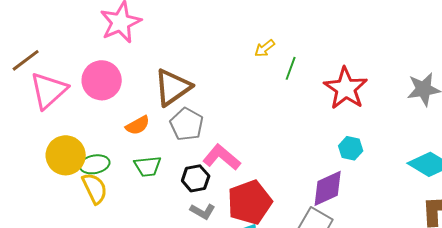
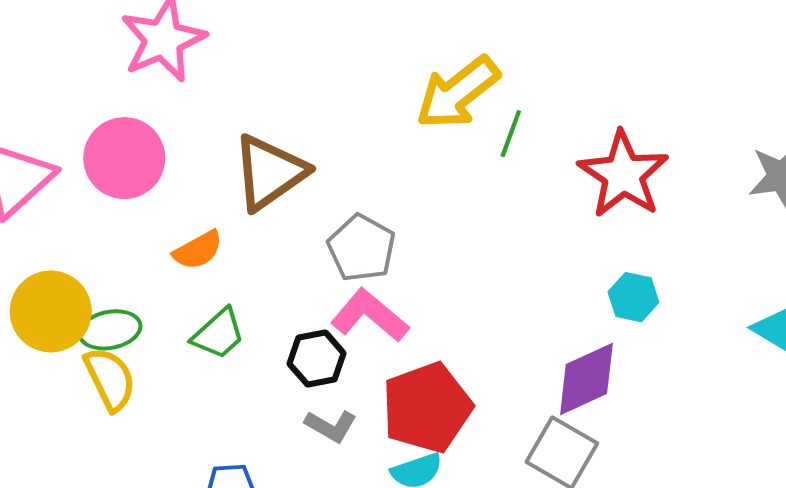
yellow arrow: (265, 48) -> (458, 93), size x2.0
gray pentagon: (187, 124) -> (362, 248), moved
green trapezoid: (148, 166) -> (218, 334), turned -36

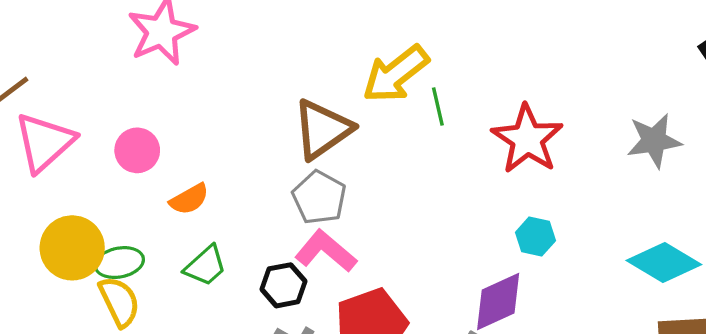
green line: (511, 134) -> (438, 106), turned -33
pink circle: (124, 158) -> (137, 150), moved, size x0.7
brown triangle: (269, 172) -> (322, 129), moved

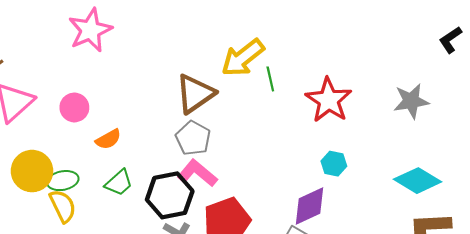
black hexagon: (283, 285) -> (170, 195), size x1.6

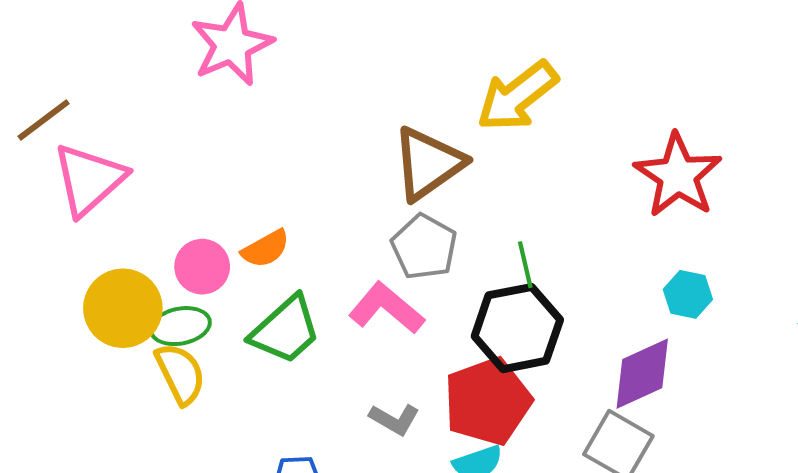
green line: (270, 79) -> (525, 265), moved
pink circle: (74, 107) -> (202, 267), moved
pink L-shape: (197, 173) -> (387, 308), moved
green trapezoid: (119, 183) -> (285, 330), size x1.4
black hexagon: (170, 195) -> (517, 328), moved

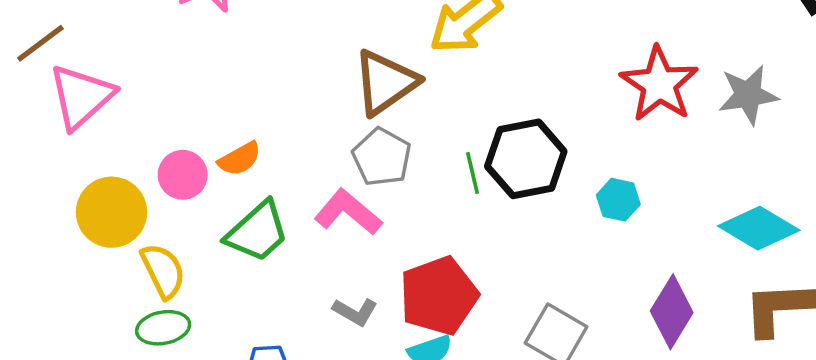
red star: (678, 175) -> (659, 84), moved
green ellipse: (180, 326) -> (163, 328), moved
black hexagon: (517, 328) -> (526, 159), moved
purple diamond: (642, 374) -> (672, 312), moved, turned -34

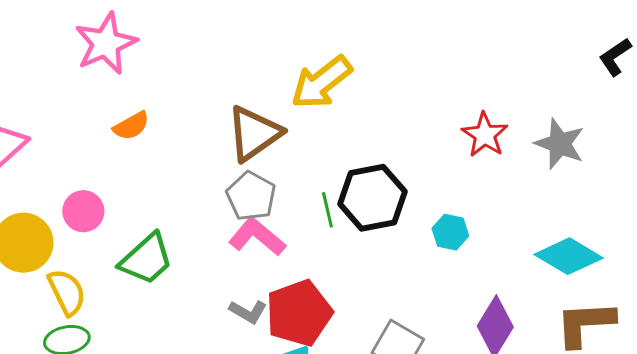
red star: (659, 84) -> (485, 135), size x0.7
gray star: (748, 95) -> (560, 144), turned 30
orange semicircle: (240, 159) -> (131, 126), moved
pink L-shape: (348, 212) -> (257, 237), moved
gray L-shape: (355, 312) -> (248, 312), moved

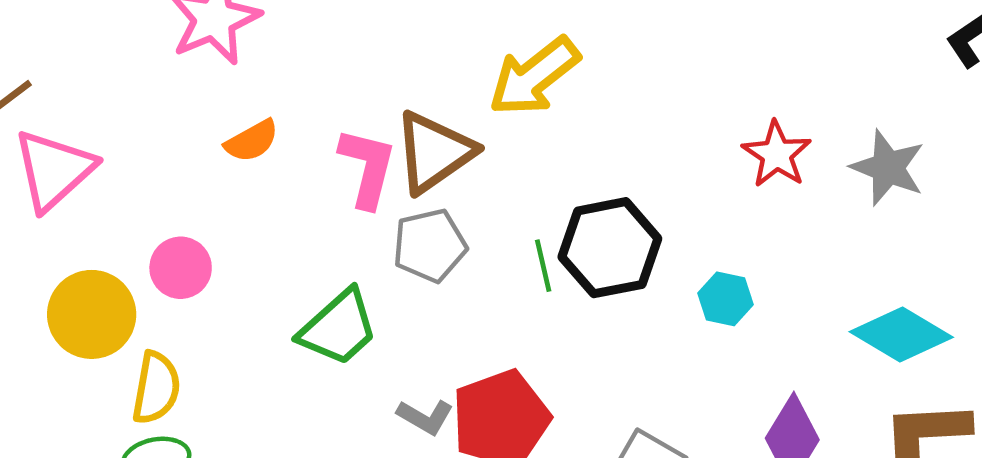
gray pentagon: (251, 196) -> (430, 246), turned 30
pink L-shape: (257, 237) -> (367, 168), moved, turned 64
green trapezoid: (146, 259) -> (339, 328), moved
yellow semicircle: (67, 292) -> (156, 388), turned 36

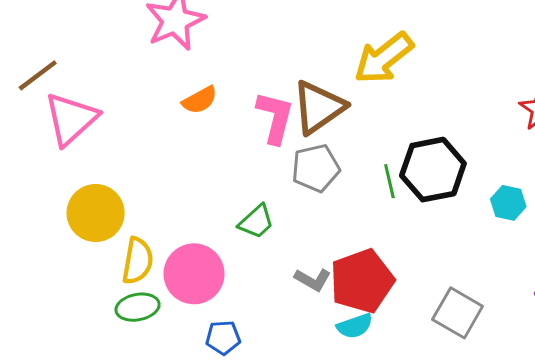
pink circle: (181, 268) -> (194, 274), moved, size x1.5
green trapezoid: (339, 328) -> (256, 222), size x0.7

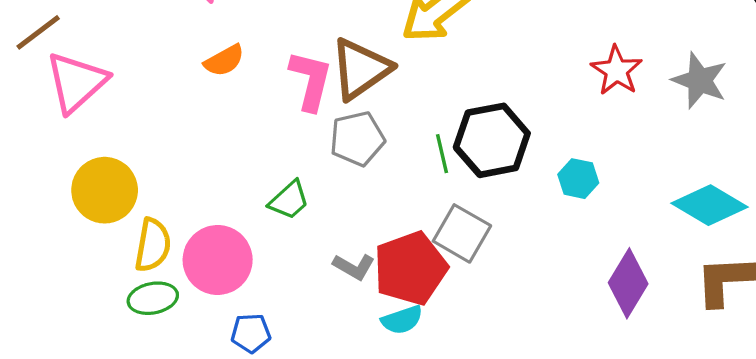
gray square: (458, 313) -> (462, 233), moved

